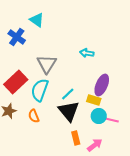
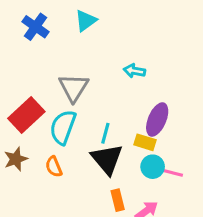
cyan triangle: (37, 20) -> (86, 21), moved, turned 49
blue cross: (17, 37) -> (36, 27), moved
cyan line: (68, 94) -> (105, 133), turned -32

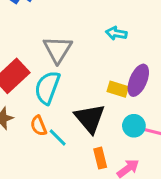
cyan line: (105, 133) -> (58, 137), moved, turned -60
yellow rectangle: (145, 142) -> (118, 89), moved

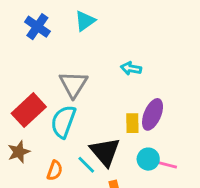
yellow rectangle: (118, 89) -> (132, 123), turned 72
orange semicircle: (39, 126) -> (55, 171), moved, turned -138
cyan line: (58, 137) -> (86, 165), moved

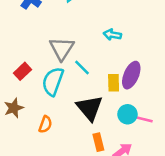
red rectangle: (29, 110) -> (23, 71), size x0.6
cyan line: (86, 165) -> (82, 67), moved

